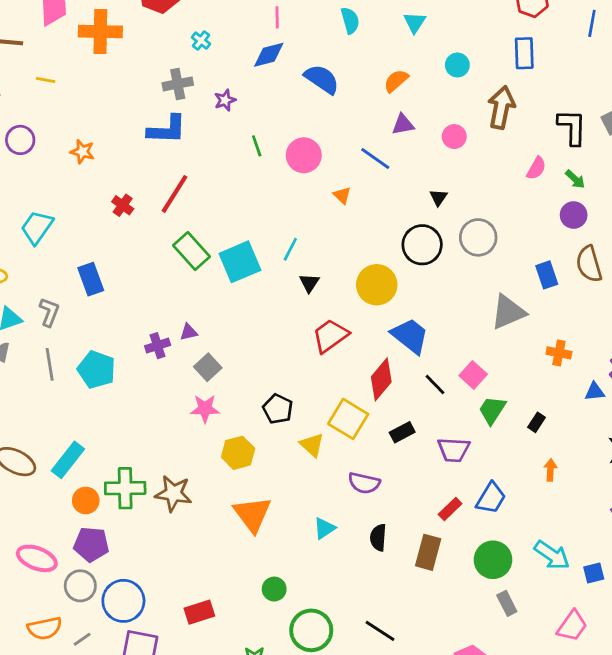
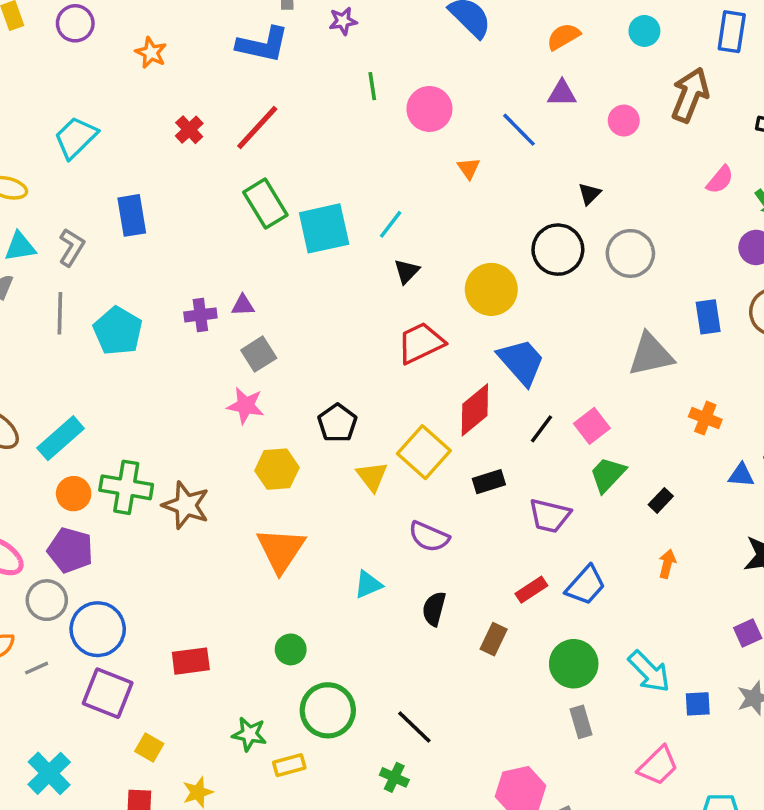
black line: (435, 384) -> (541, 429), turned 70
brown rectangle: (428, 552) -> (494, 639), size x0.7

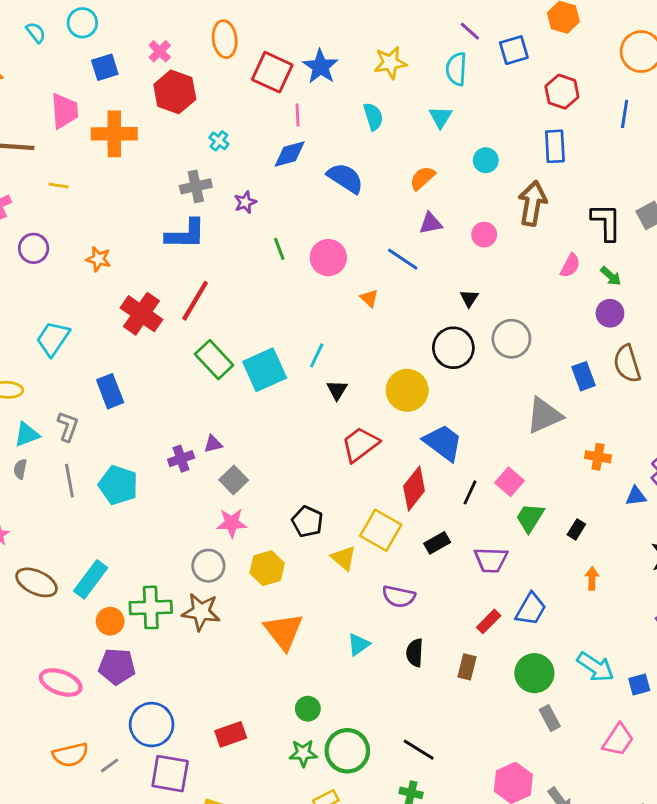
red cross: (189, 130) -> (141, 314), size x1.8
gray circle: (47, 600) -> (208, 566), moved
green star: (249, 734) -> (303, 753), moved

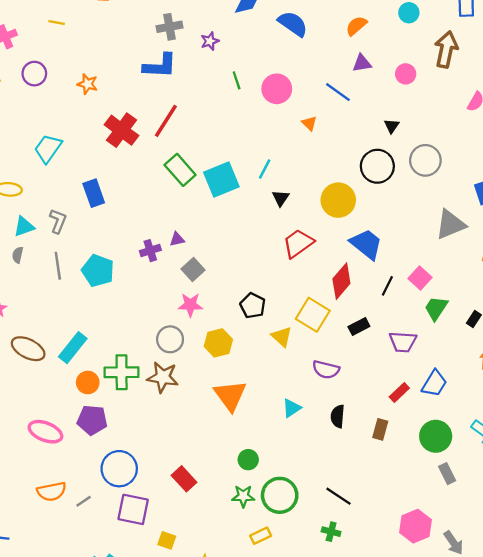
red rectangle: (231, 734) -> (184, 479), turned 65

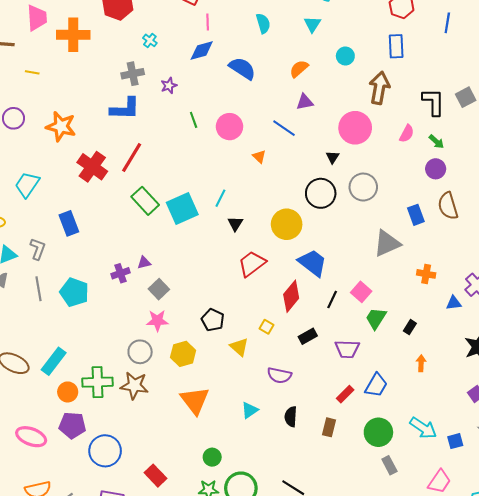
pink circle: (406, 74) -> (355, 128), moved, size x1.8
orange star: (87, 84) -> (61, 126), size x1.6
yellow square: (313, 315) -> (266, 327), size x0.5
blue circle: (119, 469) -> (105, 451), moved

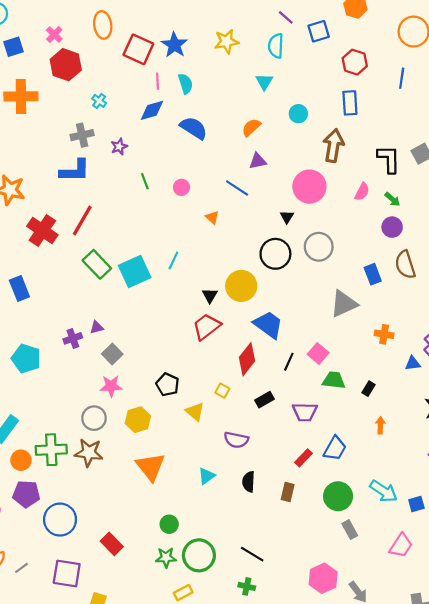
cyan semicircle: (263, 23) -> (185, 84), moved
pink circle: (229, 127) -> (181, 187), size x0.6
black triangle: (235, 224) -> (210, 295), moved
green trapezoid: (376, 318) -> (334, 380), turned 65

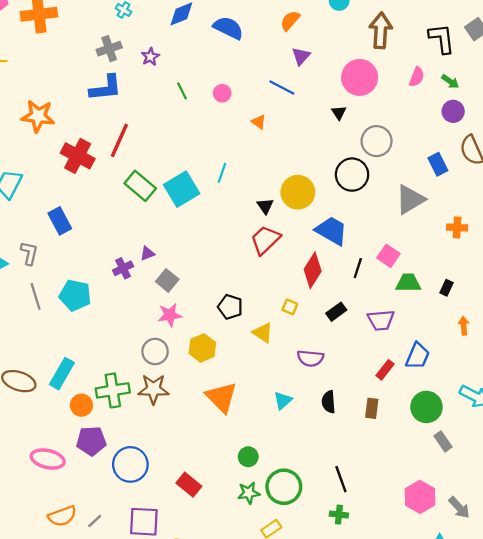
purple triangle: (258, 161) -> (301, 56), turned -30
black circle: (275, 254) -> (352, 175), moved
black line: (252, 554) -> (341, 479), turned 45

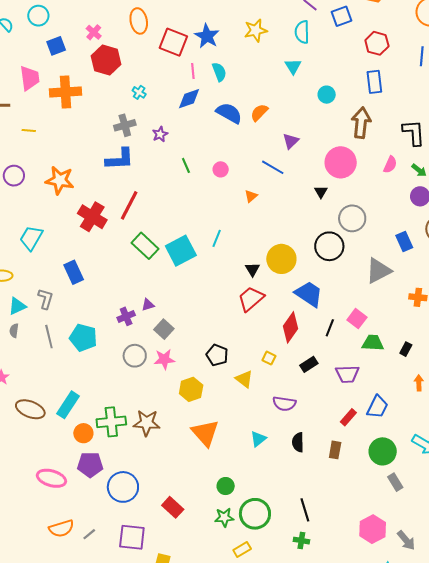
orange semicircle: (290, 21) -> (259, 113), moved
orange triangle: (259, 122) -> (251, 196), turned 40
gray circle: (155, 351) -> (135, 356), moved

